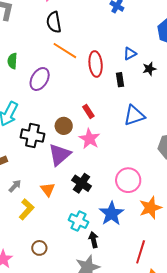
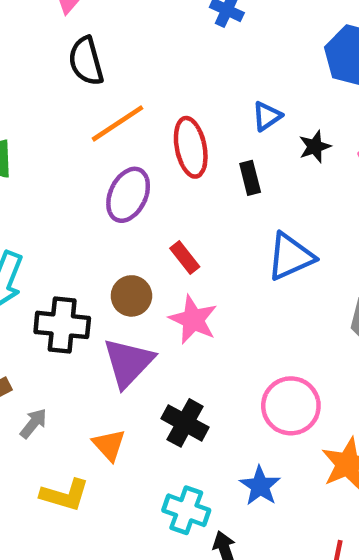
orange line: (65, 51) -> (117, 123), turned -60
purple ellipse: (40, 79) -> (128, 195), moved
gray arrow: (15, 186) -> (33, 423), moved
yellow L-shape: (26, 209) -> (65, 495), turned 70
blue star: (111, 214) -> (260, 486), size x0.7

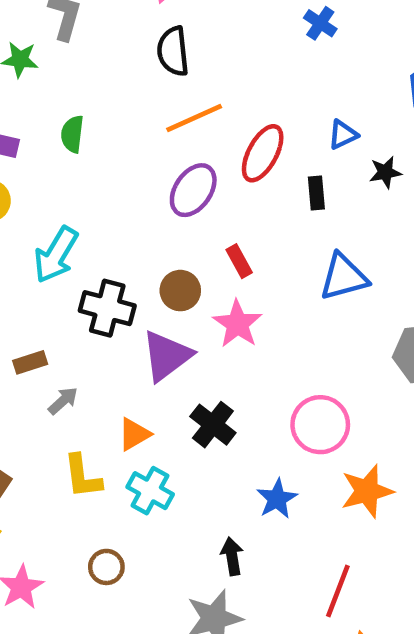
red ellipse: (191, 147) -> (263, 153), turned 30
orange triangle: (109, 445) -> (134, 434), turned 33
yellow L-shape: (65, 495) -> (83, 476), turned 57
cyan cross: (186, 510) -> (150, 491), moved

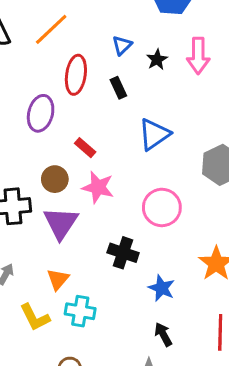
orange line: (194, 118) -> (51, 29), moved
black cross: (213, 425) -> (123, 253), moved
pink circle: (320, 425) -> (162, 207), moved
black arrow: (232, 556) -> (163, 334), moved

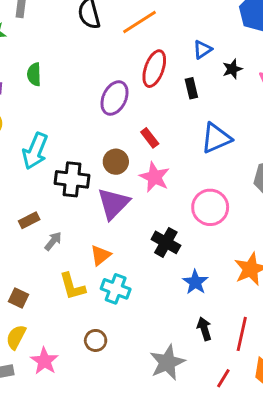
black arrow: (163, 334) -> (204, 329), moved

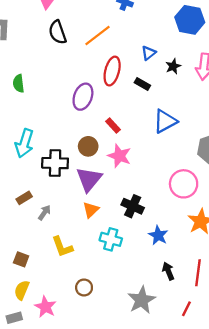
black rectangle: (191, 88) -> (142, 84), turned -42
pink circle: (210, 207) -> (184, 184), moved
orange triangle: (101, 255) -> (91, 210), moved
cyan cross: (116, 289) -> (111, 239), moved

